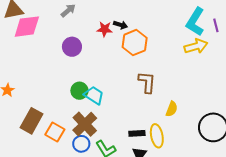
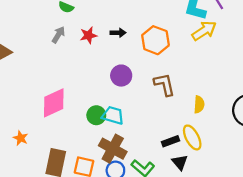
pink diamond: (27, 27) -> (54, 103), moved
red star: (105, 29) -> (88, 35), moved
orange hexagon: (135, 43) -> (155, 40), moved
purple circle: (72, 47) -> (121, 76), moved

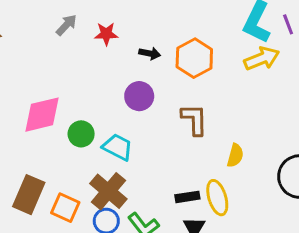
black arrow: (118, 33) -> (150, 53), moved
green circle: (96, 115) -> (81, 134), moved

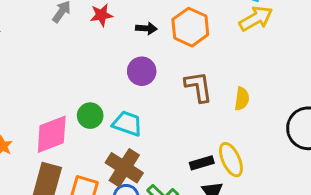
pink diamond: (42, 115) -> (52, 134), moved
yellow semicircle: (235, 155) -> (242, 99), moved

